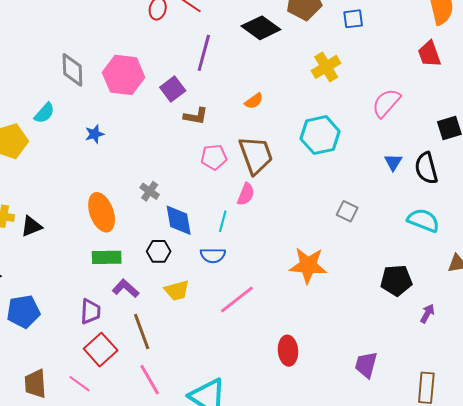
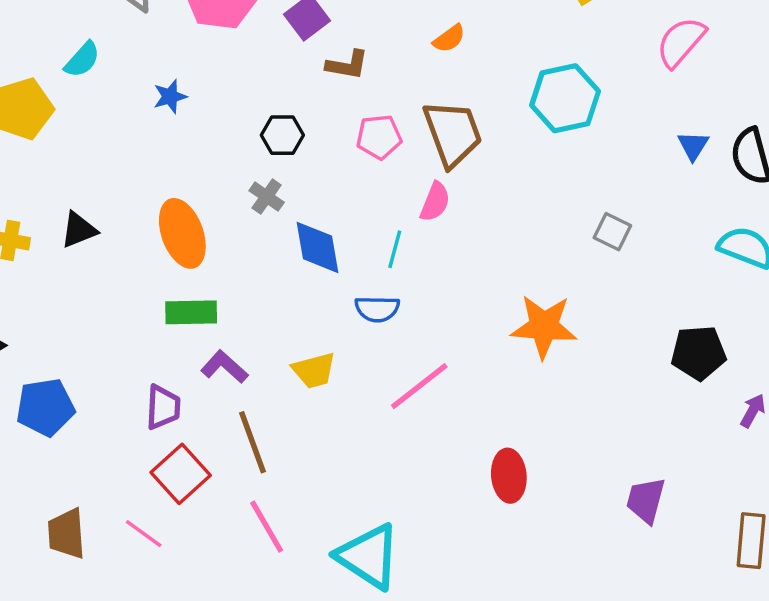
black triangle: (31, 226) -> (79, 230), moved
black hexagon: (159, 251) -> (282, 135), moved

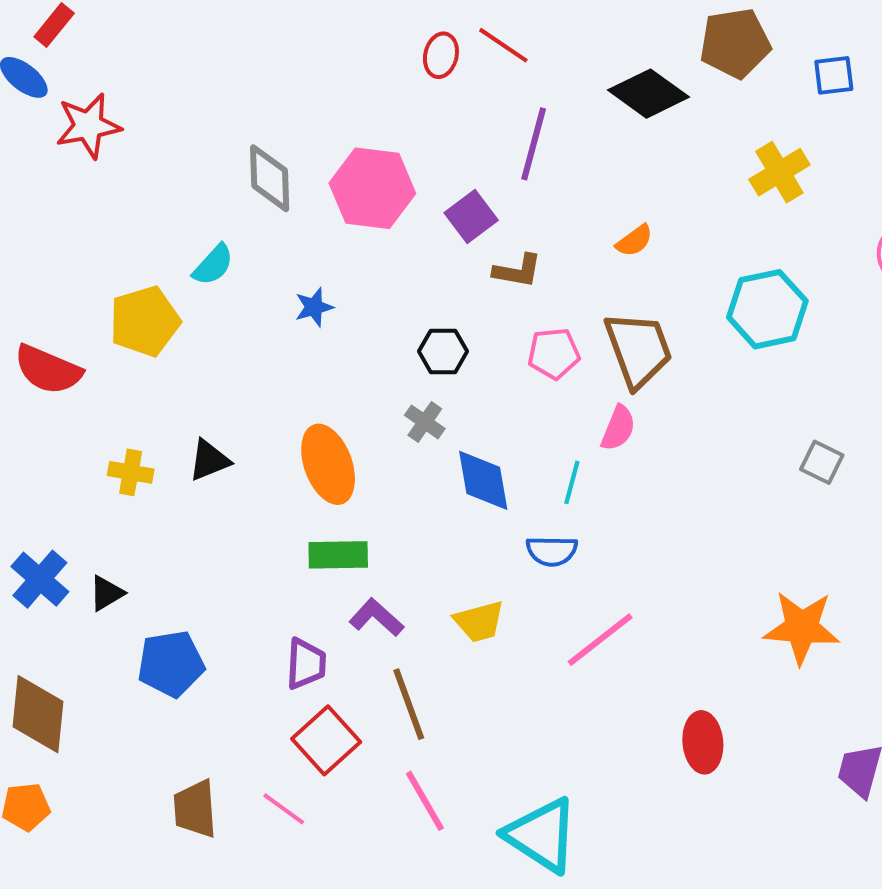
orange star: (544, 326) -> (802, 628), moved

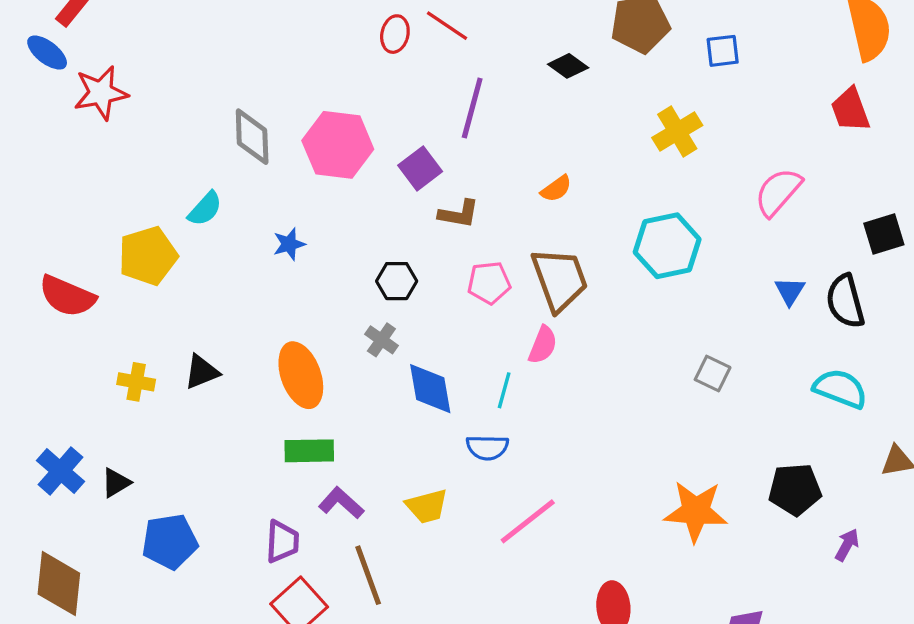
black diamond: (648, 94) -> (568, 66), size x0.6

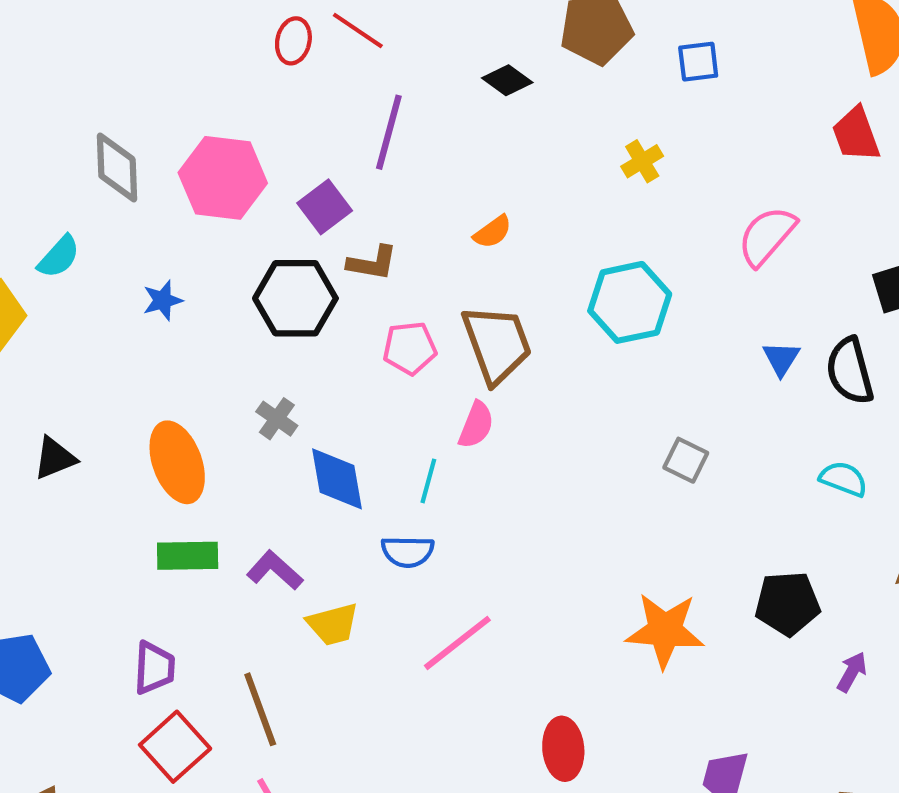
yellow cross: (677, 131) -> (642, 161), size x0.7
black hexagon: (397, 281) -> (295, 298), moved, size x1.6
cyan semicircle: (840, 389) -> (844, 479), size x0.7
purple L-shape: (341, 503) -> (275, 570), moved

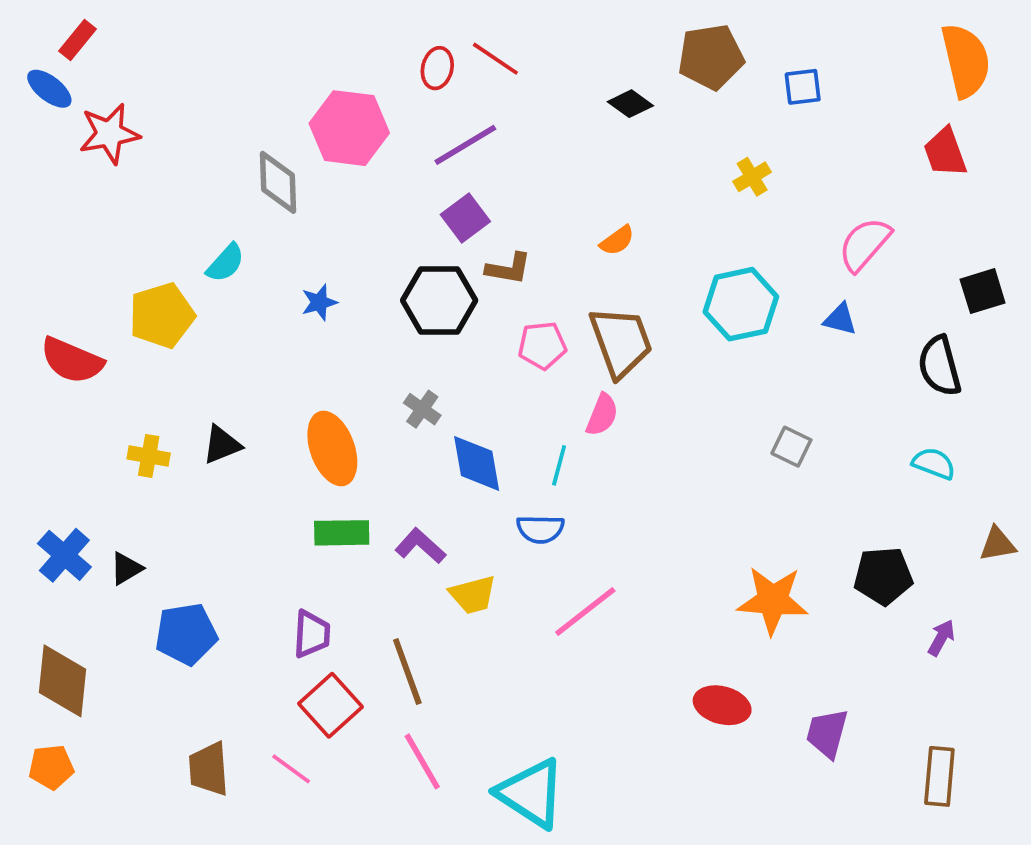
purple line: (389, 132) -> (465, 145), moved, turned 44
pink hexagon: (223, 178) -> (349, 128), moved
blue triangle: (781, 358) -> (840, 319), moved, turned -48
red ellipse: (563, 749) -> (722, 705), moved, turned -70

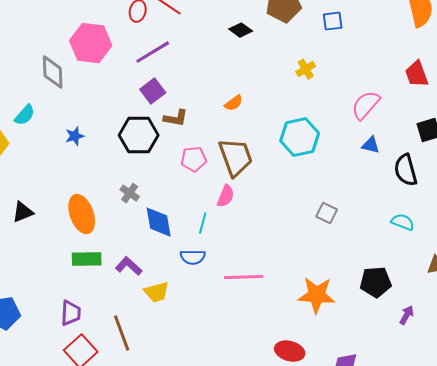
red trapezoid: (945, 152) -> (417, 74), moved
blue triangle: (840, 319) -> (371, 145), moved
pink line: (585, 612) -> (244, 277), moved, turned 36

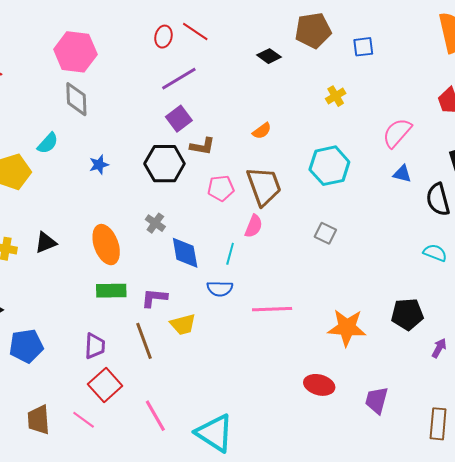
pink hexagon: (91, 43) -> (75, 52), moved
gray square: (327, 213) -> (325, 233), moved
purple L-shape: (129, 266) -> (154, 298), turned -36
brown line: (122, 333) -> (144, 341), moved

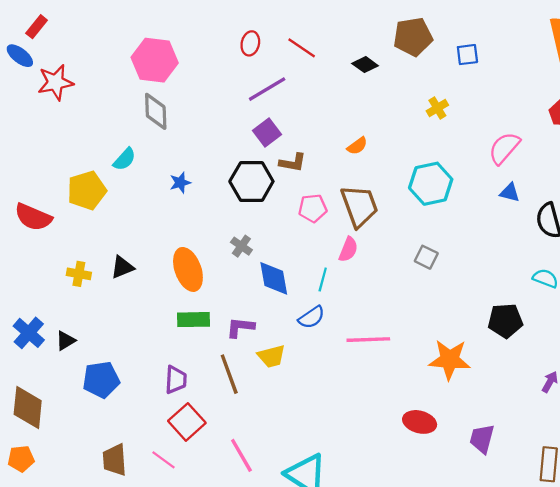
red line: (195, 31) -> (302, 48), moved
blue semicircle: (220, 289) -> (312, 317), turned -35
black pentagon: (407, 314) -> (505, 321), moved

